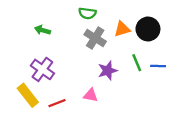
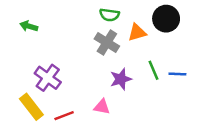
green semicircle: (87, 13) -> (109, 15), moved
black circle: (148, 29) -> (166, 19), moved
green arrow: (42, 30) -> (29, 26), moved

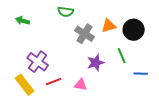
green semicircle: (109, 15) -> (66, 12), moved
black circle: (166, 19) -> (134, 30), moved
blue line: (177, 74) -> (141, 74), moved
red line: (64, 116) -> (54, 82), moved

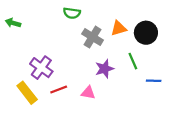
green arrow: (23, 21) -> (13, 23), moved

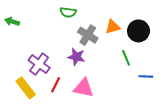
purple star: (105, 69) -> (76, 57), moved, turned 30
red line: (59, 89) -> (56, 85), turned -42
pink triangle: (88, 93) -> (84, 88), size x1.5

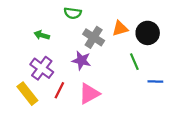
green arrow: (12, 22) -> (42, 35), moved
pink triangle: (84, 88) -> (89, 94), turned -40

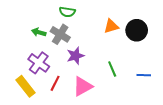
gray cross: (94, 37) -> (60, 34), moved
purple star: (81, 61) -> (75, 56), turned -30
green line: (134, 62) -> (112, 69), moved

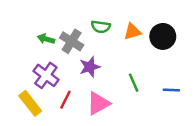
green semicircle: (67, 12) -> (101, 27), moved

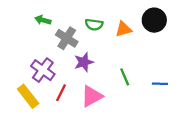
black circle: (163, 36) -> (154, 20), moved
green arrow: (46, 39) -> (43, 20), moved

